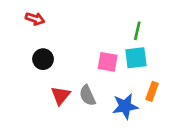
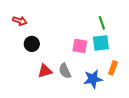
red arrow: (35, 19) -> (20, 21), moved
green line: (137, 31) -> (102, 23), turned -32
red triangle: (61, 95) -> (45, 71), turned 35

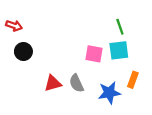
red arrow: (20, 21) -> (14, 26), moved
black circle: (32, 44) -> (23, 51), moved

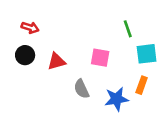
red arrow: (14, 26) -> (30, 28), moved
cyan square: (119, 50) -> (147, 54), moved
red triangle: (53, 83) -> (56, 61), moved

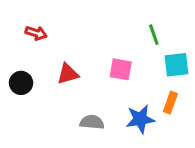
black circle: (25, 55) -> (21, 83), moved
gray semicircle: (81, 89) -> (92, 122), moved, turned 120

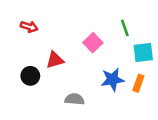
pink square: (121, 69) -> (93, 43), moved, turned 36
black circle: (21, 83) -> (30, 76), moved
blue star: (140, 119) -> (113, 80), moved

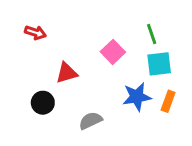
cyan square: (143, 53) -> (159, 64), moved
black circle: (30, 76) -> (43, 103), moved
gray semicircle: (74, 99) -> (91, 121), turned -30

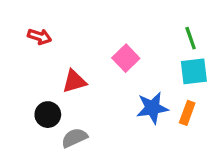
green line: (152, 34) -> (191, 38), moved
cyan square: (159, 64) -> (194, 71), moved
gray semicircle: (91, 121) -> (74, 138), moved

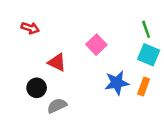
cyan square: (194, 71) -> (149, 55), turned 30
red triangle: (74, 81) -> (57, 62), turned 42

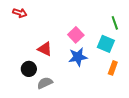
red arrow: (30, 28) -> (20, 13), moved
cyan square: (149, 55) -> (106, 44), moved
blue star: (117, 83) -> (78, 57), moved

